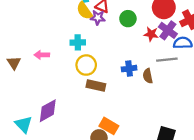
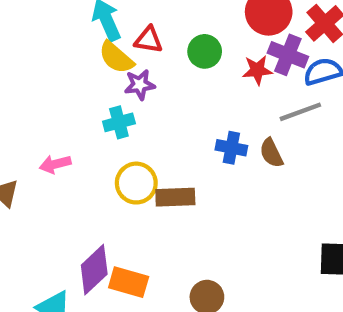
purple star: (98, 18) -> (140, 85), moved
yellow circle: (86, 65) -> (136, 183), moved
blue cross: (129, 69) -> (231, 148), turned 32
orange rectangle: (109, 126) -> (129, 282), moved

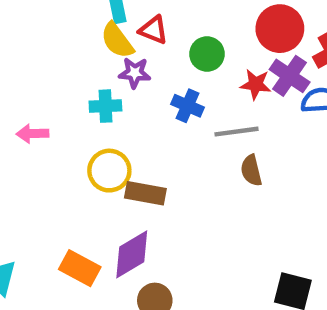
gray line: (300, 112) -> (236, 132), moved
blue cross: (231, 148) -> (188, 106), moved
purple diamond: (94, 270) -> (132, 254), moved

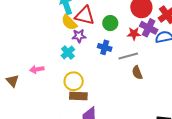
red triangle: (153, 30) -> (85, 15), size x1.5
cyan cross: (105, 106) -> (68, 53), turned -32
brown rectangle: (145, 193) -> (78, 96), moved

